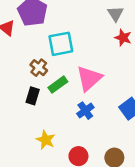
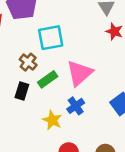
yellow star: (46, 140) -> (52, 120), moved

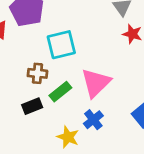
brown cross: (28, 62) -> (37, 73), turned -30
black rectangle: (22, 91) -> (32, 106), turned 54

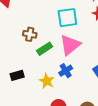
cyan square: (61, 45) -> (67, 18), moved
black rectangle: (32, 106) -> (17, 75), moved

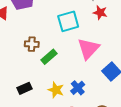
pink triangle: (70, 45) -> (88, 49), moved
blue cross: (66, 71) -> (78, 88), moved

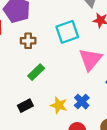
brown cross: (32, 44) -> (28, 41), moved
green rectangle: (49, 57) -> (36, 72), moved

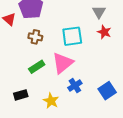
pink triangle: (90, 59) -> (63, 63), moved
blue cross: (82, 102) -> (75, 86), moved

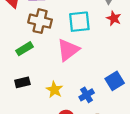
brown cross: (35, 37) -> (40, 21), size x1.5
green rectangle: (37, 67) -> (25, 49), moved
blue cross: (75, 86) -> (87, 95), moved

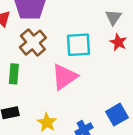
brown cross: (40, 21) -> (33, 43), turned 35
green rectangle: (25, 49) -> (14, 74), turned -56

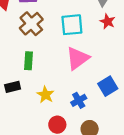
green rectangle: (14, 74) -> (29, 61), moved
pink triangle: (64, 77) -> (78, 58), moved

